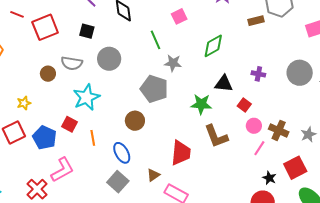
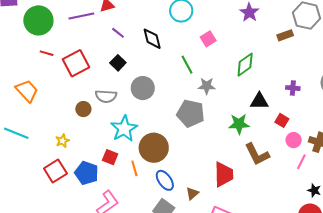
black square: (87, 31) -> (118, 63), turned 35
brown circle: (135, 121) -> (154, 148), moved, size x1.5
brown triangle: (153, 175) -> (192, 193), moved

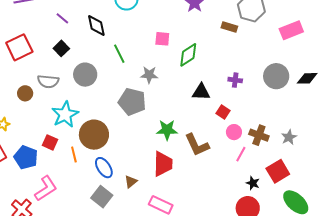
brown rectangle: (285, 35) -> (229, 27), turned 35
pink square: (208, 39) -> (162, 39), moved, turned 35
green line: (187, 65) -> (119, 54), moved
green star: (239, 124) -> (167, 130), moved

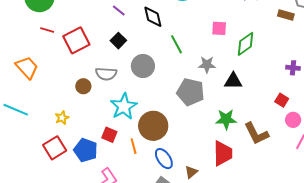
black triangle: (201, 92) -> (233, 81), moved

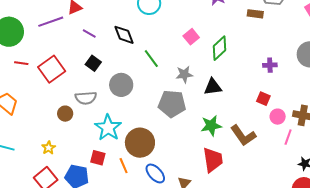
pink square: (219, 28) -> (191, 37), turned -35

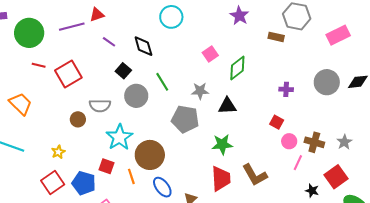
green line: (151, 59) -> (162, 82), moved
black square: (93, 63) -> (123, 71), moved
brown L-shape: (243, 135) -> (255, 175), moved

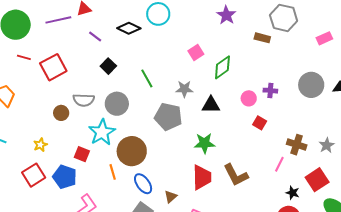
pink rectangle: (338, 35) -> (324, 38), size x0.7
black diamond: (143, 46) -> (129, 28), moved, turned -50
gray circle: (136, 96) -> (117, 104), moved
pink circle: (289, 141) -> (249, 98), moved
red square: (107, 166) -> (82, 154), moved

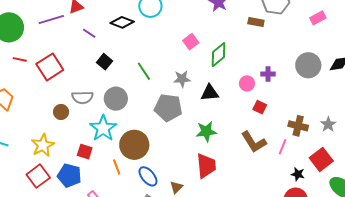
yellow star: (40, 145) -> (43, 145), size x1.6
brown L-shape: (236, 175) -> (254, 142), moved

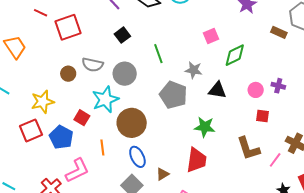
red square: (260, 107) -> (262, 116), turned -32
orange line: (117, 167) -> (102, 147), moved

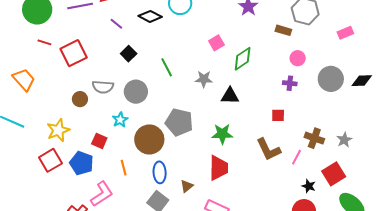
pink circle: (256, 90) -> (298, 58), moved
gray pentagon: (173, 95) -> (179, 122), moved
cyan star: (105, 99) -> (120, 120), size x0.6
blue ellipse: (137, 157) -> (160, 172), turned 30

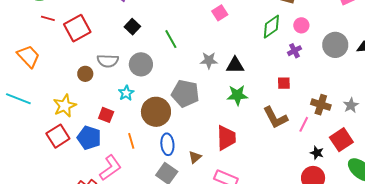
green diamond: (243, 59) -> (271, 27), moved
gray star: (204, 79) -> (209, 60), moved
purple cross: (290, 83) -> (294, 51), turned -32
green star: (222, 134) -> (237, 95), moved

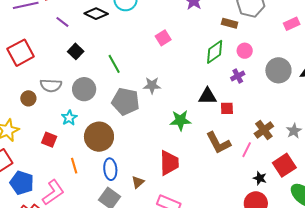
black triangle: (235, 65) -> (207, 96), moved
gray pentagon: (185, 93) -> (126, 102), moved
brown cross: (321, 105) -> (264, 130), turned 36
blue pentagon: (89, 138) -> (22, 183), moved

